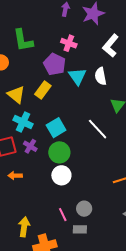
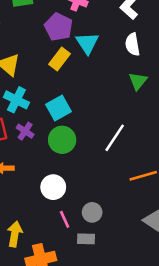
white semicircle: (101, 76) -> (132, 44), moved
yellow rectangle: (43, 90) -> (59, 59), moved
white line: (98, 129) -> (115, 138), moved, turned 75
white circle: (61, 175) -> (53, 187), moved

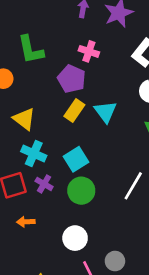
cyan triangle: (87, 43) -> (105, 112), moved

